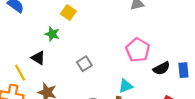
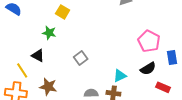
pink pentagon: (138, 50) -> (149, 41), moved
black semicircle: (161, 68) -> (148, 69), moved

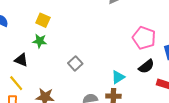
yellow square: (63, 12) -> (43, 20), moved
black triangle: (38, 56) -> (21, 60), moved

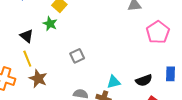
pink pentagon: (144, 38) -> (158, 32), moved
yellow line: (16, 83) -> (27, 59), moved

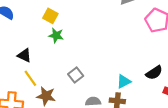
green star: (50, 24) -> (56, 35), moved
gray square: (77, 56) -> (76, 75), moved

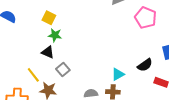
black triangle: (24, 55) -> (48, 52), moved
gray square: (76, 75) -> (63, 69), moved

